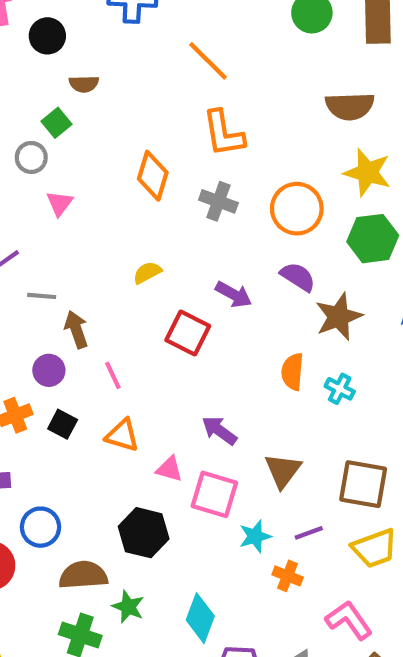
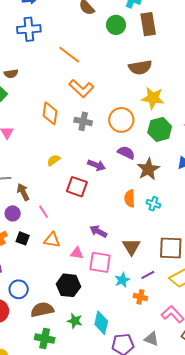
orange L-shape: (224, 133) -> (81, 88), turned -30
green star: (128, 607) -> (75, 321), moved

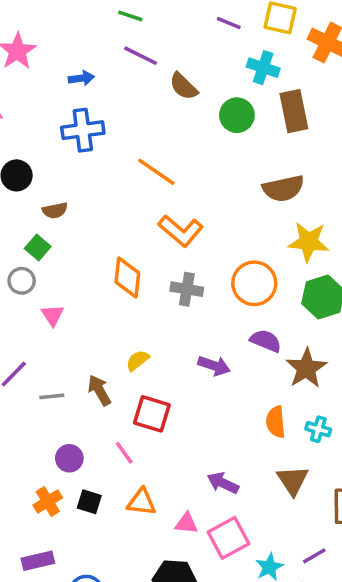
red square: (77, 187) -> (152, 414), moved
brown arrow: (23, 192) -> (99, 390), moved
brown triangle: (131, 247) -> (293, 480), moved
pink square: (100, 262) -> (228, 538), turned -35

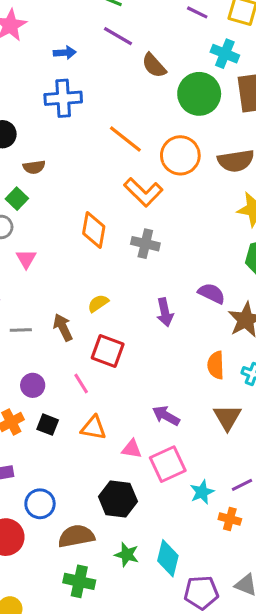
green circle: (237, 115) -> (199, 94), size x1.4
orange circle: (254, 283) -> (180, 155), moved
purple arrow: (214, 366) -> (165, 312), turned 56

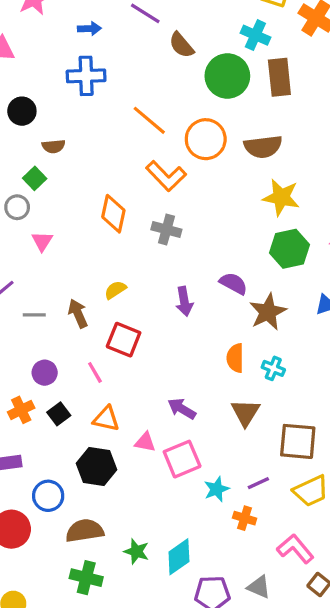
black square: (48, 425) -> (59, 414), turned 30
black hexagon: (118, 499) -> (96, 467), moved
cyan diamond: (168, 558) -> (179, 557), turned 39

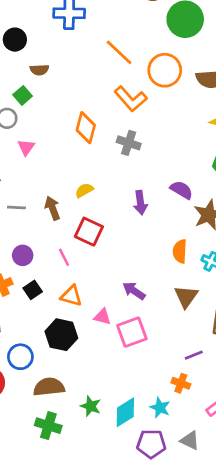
cyan star: (217, 489) -> (160, 408), moved, turned -30

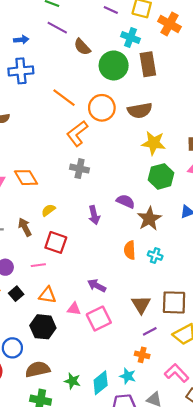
orange L-shape: (131, 99) -> (77, 133), turned 100
orange diamond: (86, 128) -> (26, 178), moved, turned -40
pink line: (64, 257) -> (38, 265), turned -64
brown triangle: (186, 297) -> (141, 305), moved

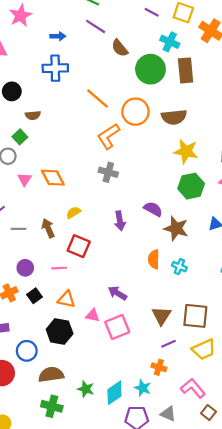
brown star: (149, 219) -> (176, 228), turned -30

